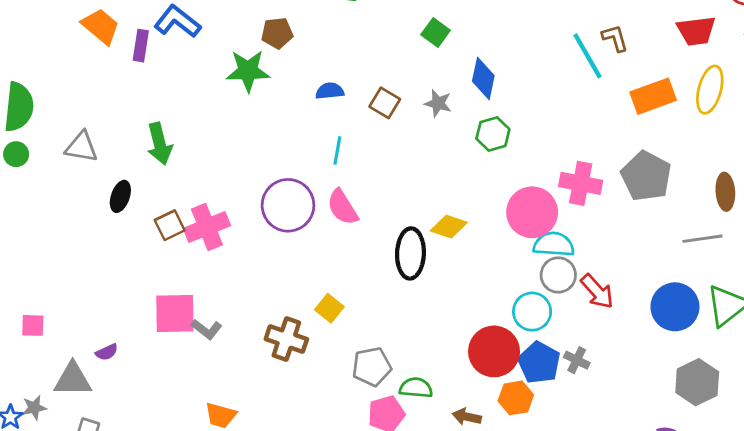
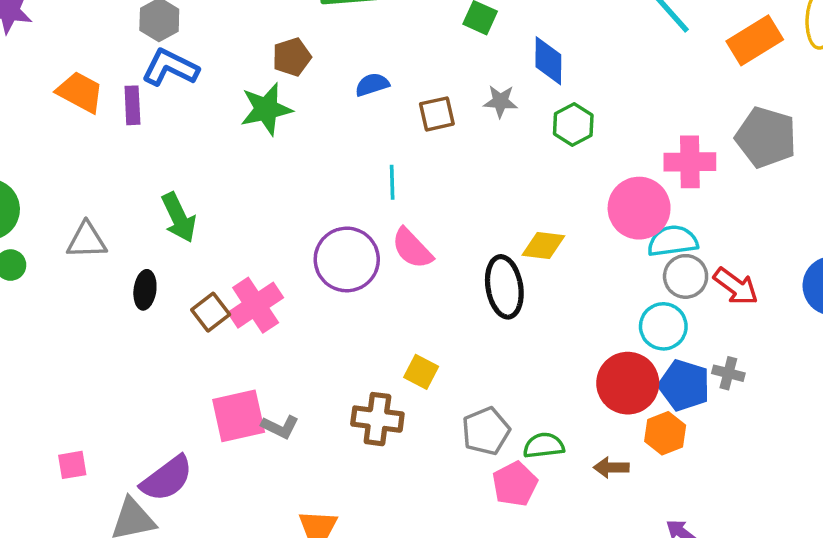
blue semicircle: (330, 91) -> (372, 85), moved
brown square: (385, 103) -> (437, 114), turned -32
purple semicircle: (107, 352) -> (167, 479), size x2.0

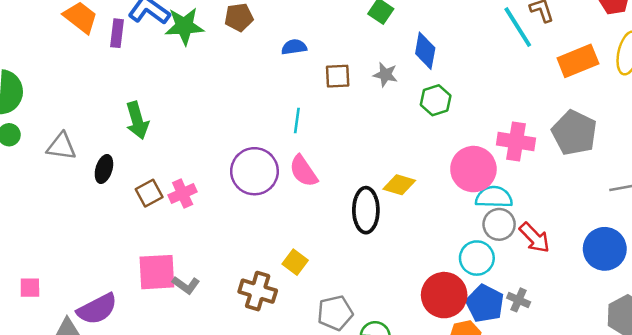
green star: (266, 109) -> (184, 26), moved
gray triangle: (87, 240) -> (61, 146), moved
pink cross: (256, 305) -> (183, 193), size x0.7

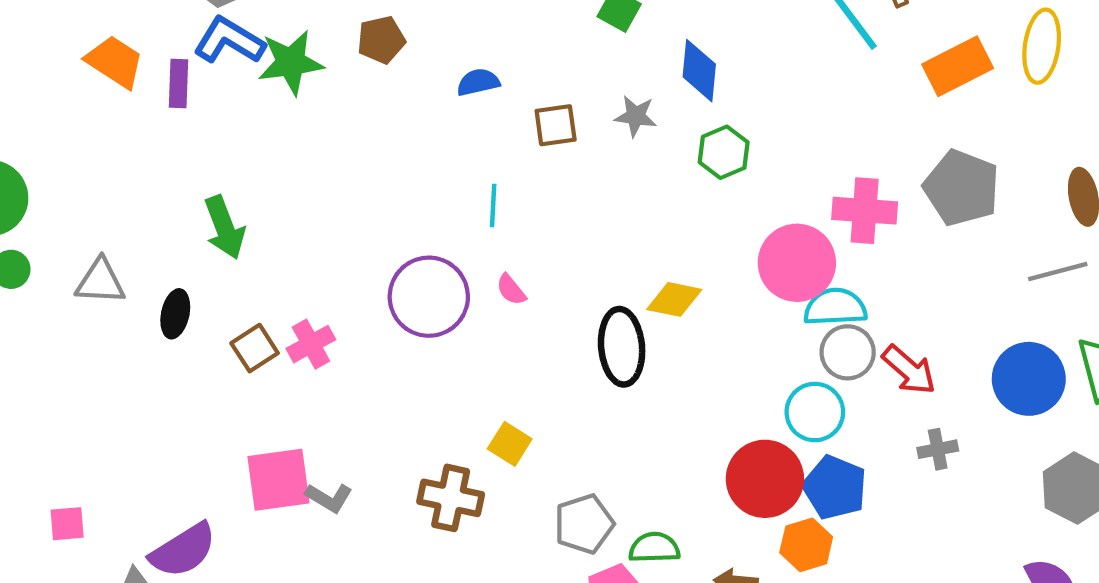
pink semicircle: (303, 171) -> (511, 290), size x0.6
gray cross: (519, 300) -> (938, 449), moved, turned -30

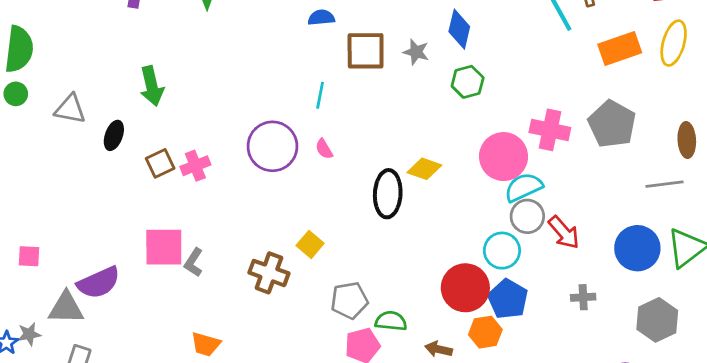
brown square: (556, 125) -> (366, 51), size x1.5
cyan semicircle: (835, 307) -> (524, 187), turned -30
gray cross: (938, 449) -> (583, 297), moved
gray L-shape: (329, 498) -> (194, 262), turned 84

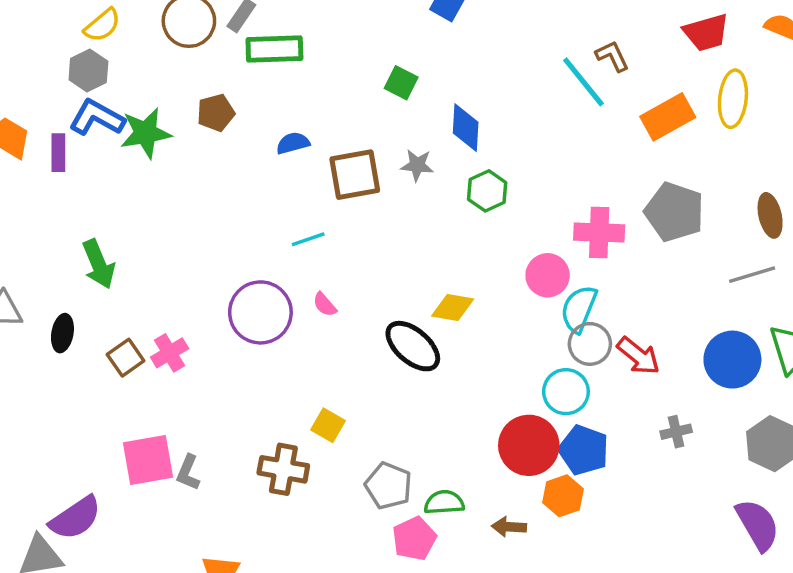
cyan line: (320, 95) -> (308, 239), turned 70
pink circle: (503, 157) -> (548, 275), size x0.7
cyan semicircle: (524, 187) -> (579, 309), turned -33
black ellipse: (388, 194) -> (413, 346), turned -42
gray pentagon: (349, 300) -> (388, 486), turned -30

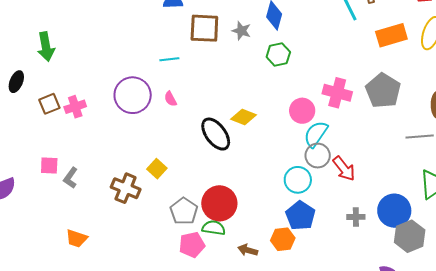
blue circle: (732, 360) -> (394, 211), moved
red circle: (529, 445) -> (219, 203), moved
pink square: (148, 460) -> (49, 165), size x0.6

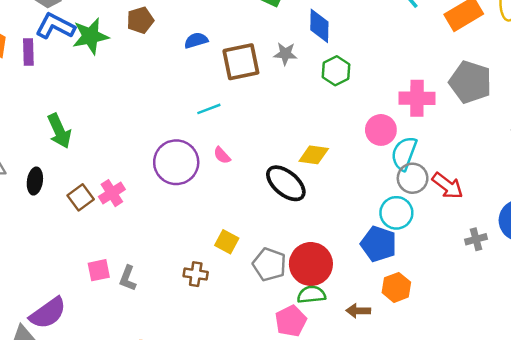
brown cross: (126, 188) -> (196, 274), size x0.7
gray pentagon: (184, 211) -> (269, 264), moved
blue pentagon: (300, 216) -> (379, 244), moved

